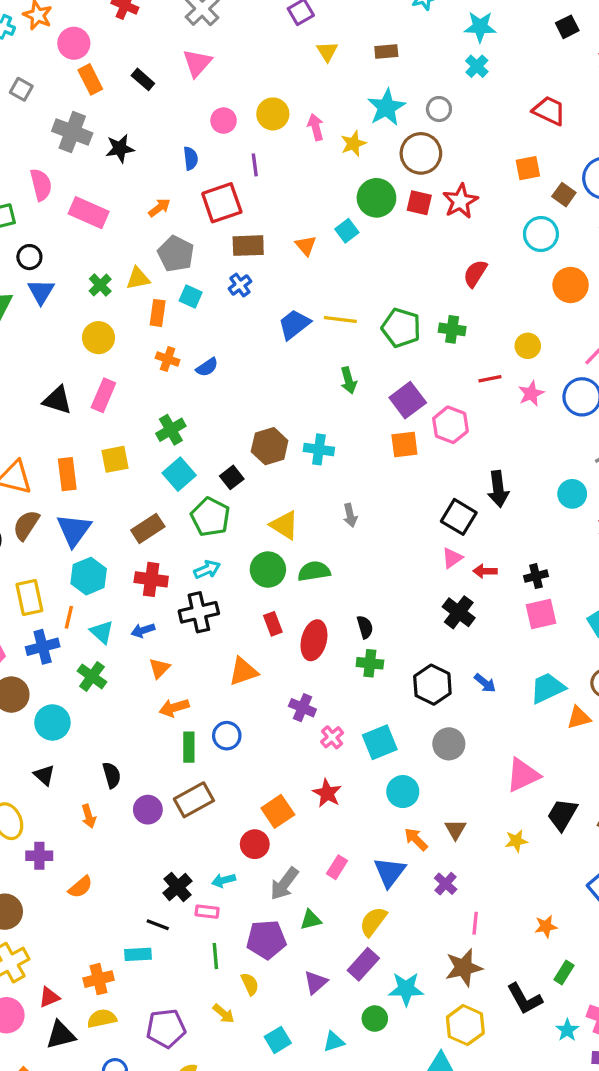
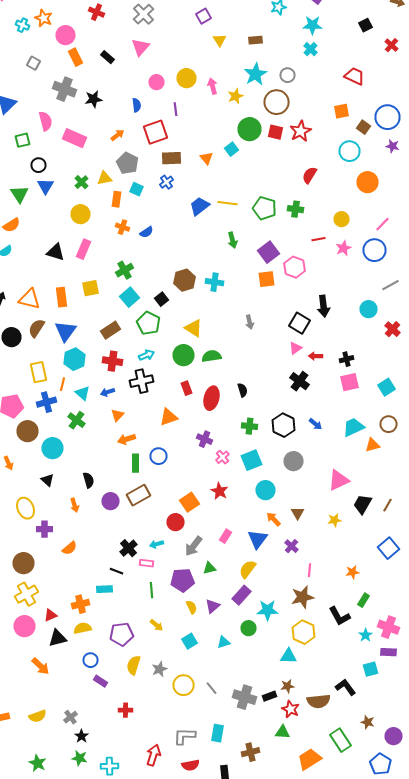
gray arrow: (350, 515) -> (250, 322), moved
green cross: (370, 663) -> (250, 426), moved
yellow semicircle: (250, 984) -> (192, 607), moved

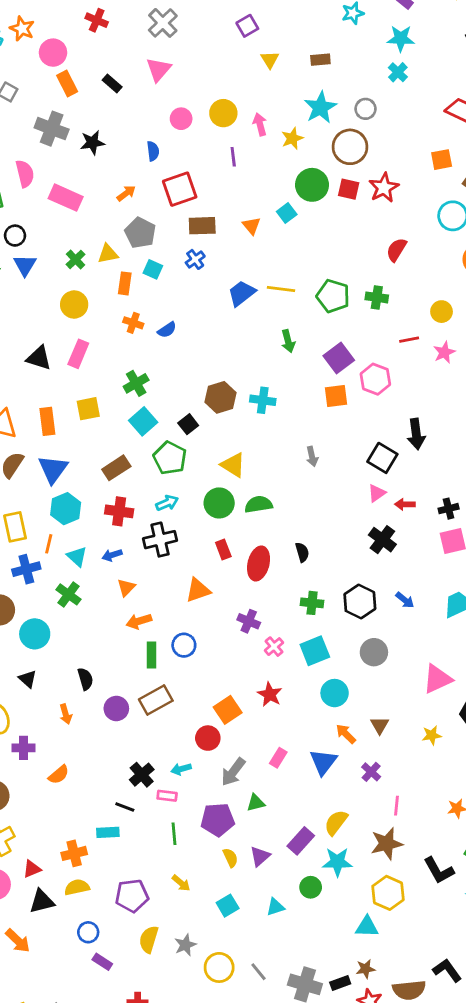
purple line: (176, 109) -> (233, 157), moved
yellow semicircle: (248, 569) -> (336, 823), moved

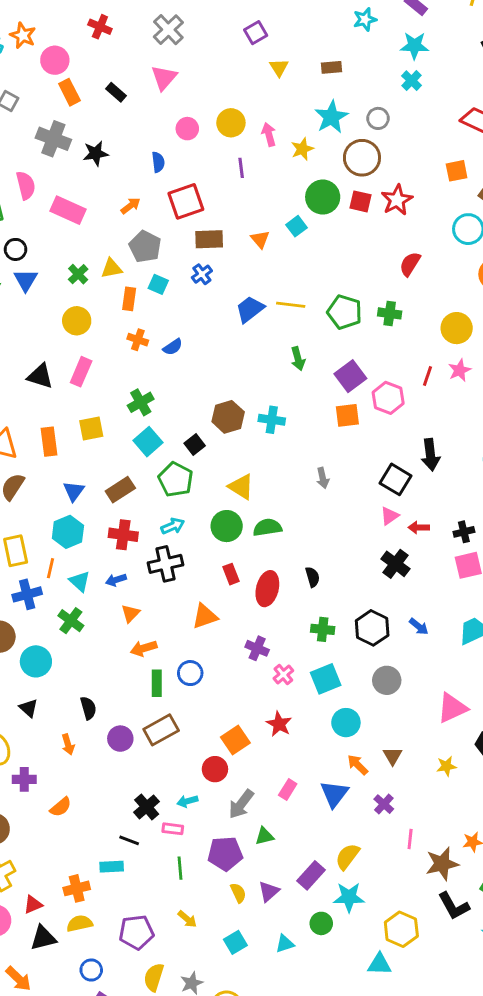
yellow circle: (442, 312) -> (457, 328), size x1.4
red line: (409, 340) -> (427, 376), moved, turned -60
blue triangle: (53, 469) -> (74, 491), moved, size x0.7
brown star: (387, 844) -> (442, 864), moved

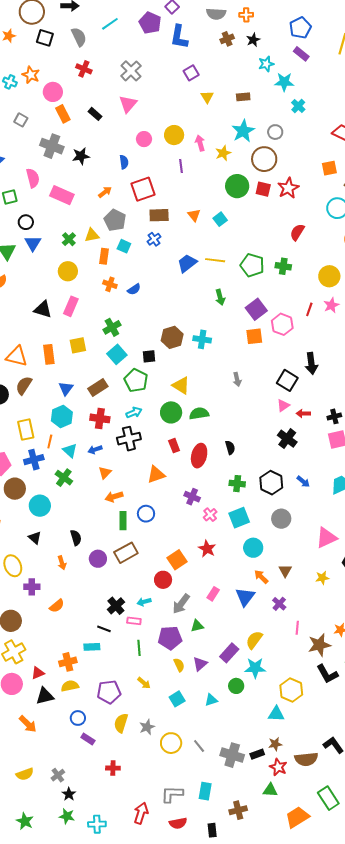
cyan star: (414, 46) -> (284, 82), moved
cyan square: (296, 226) -> (220, 219), moved
black square: (195, 445) -> (149, 356), turned 32

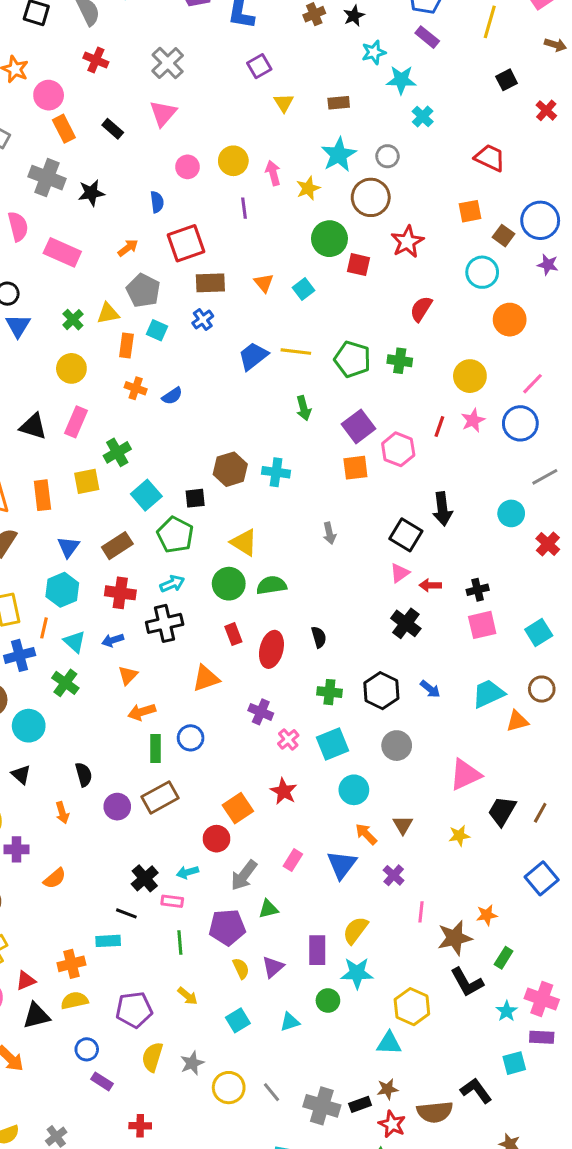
red square: (263, 189) -> (358, 265), moved
green cross: (112, 327) -> (117, 452), moved
purple rectangle: (229, 653) -> (317, 950), turned -42

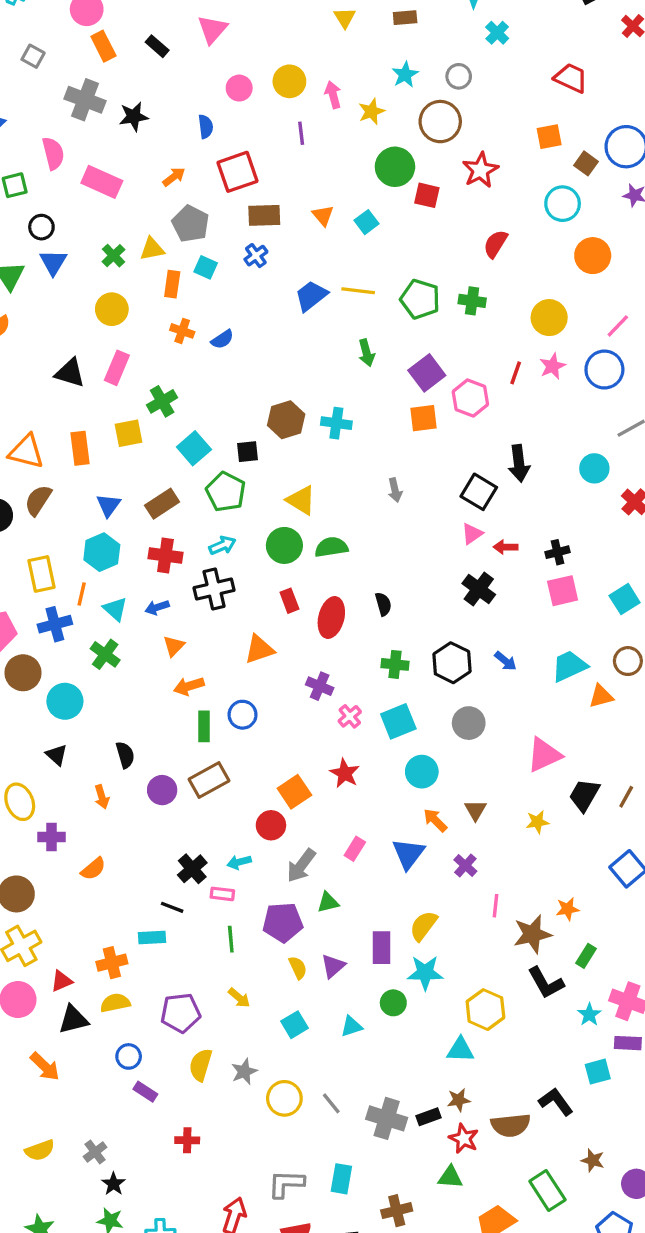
cyan star: (339, 155) -> (405, 75), size x0.7

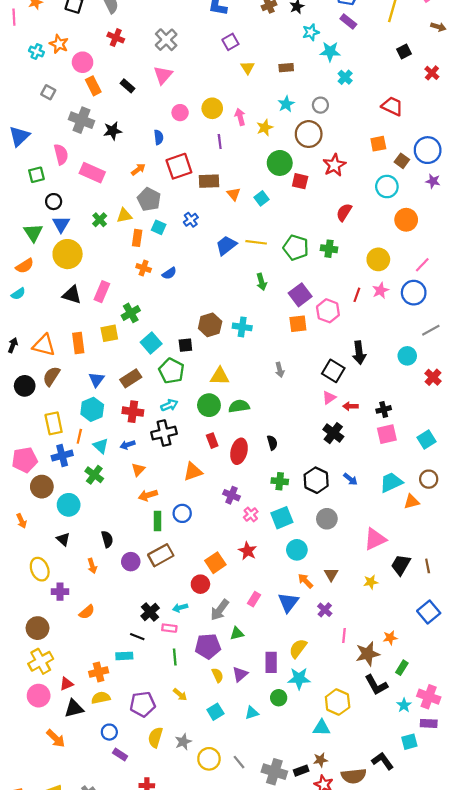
brown rectangle: (264, 215) -> (209, 181), moved
yellow circle: (112, 309) -> (68, 254), moved, size x1.4
yellow triangle: (301, 500) -> (220, 376), turned -30
brown line: (626, 797) -> (428, 566), turned -40

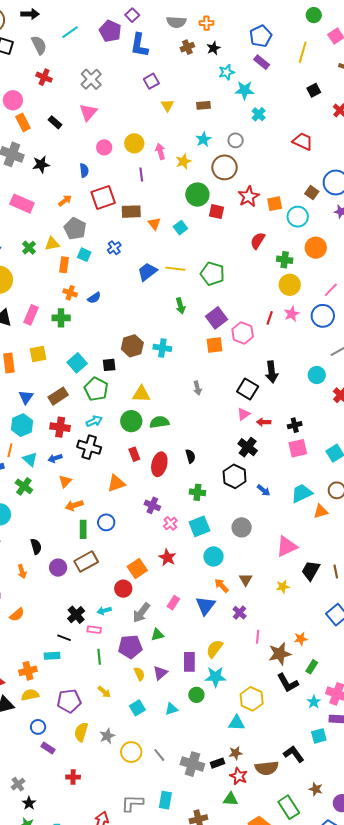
orange square: (378, 144) -> (275, 204), moved
green cross: (329, 249) -> (285, 260), moved
green cross: (131, 313) -> (61, 318), moved, turned 30
black cross: (164, 433) -> (89, 447), turned 30
black hexagon: (316, 480) -> (235, 476), moved

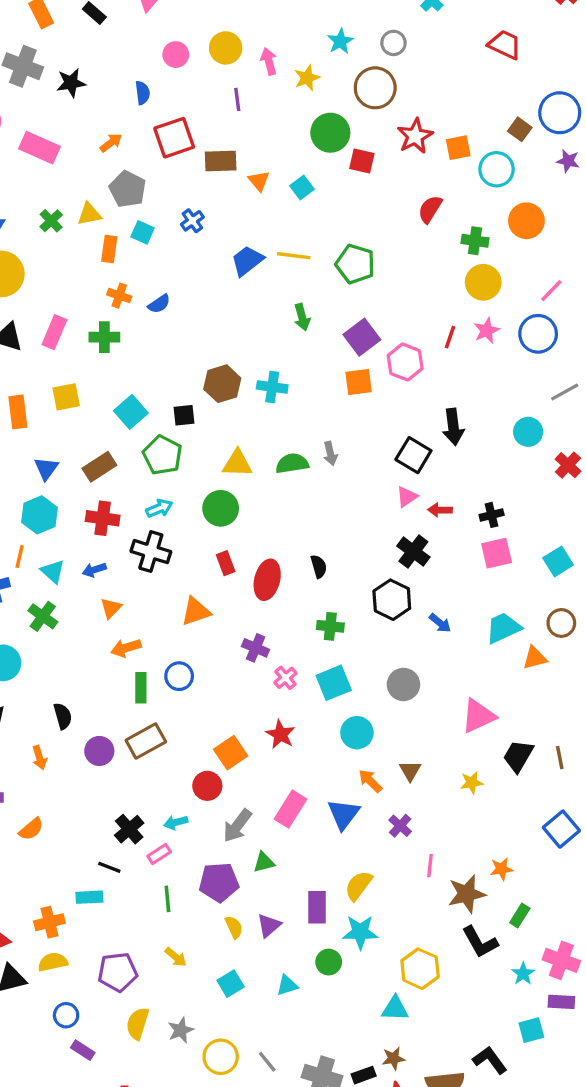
green semicircle: (159, 422) -> (292, 463), moved
pink rectangle: (173, 603) -> (290, 809), size x1.5
pink rectangle: (94, 630) -> (159, 854), turned -40

